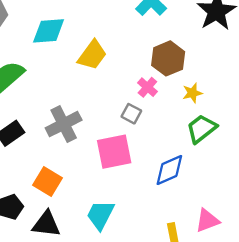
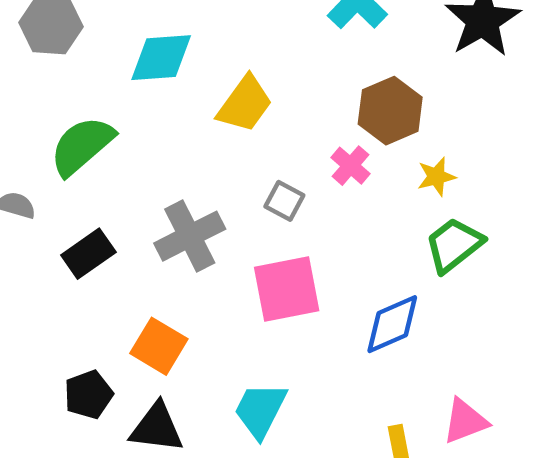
gray square: (131, 114) -> (284, 201), moved

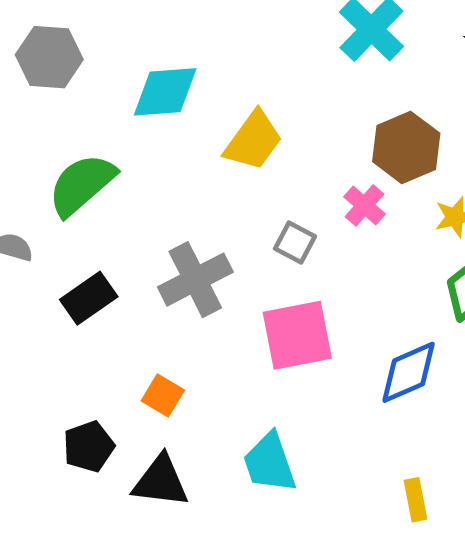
orange square: (159, 346) -> (163, 395), size x0.7
cyan trapezoid: (260, 410) -> (269, 463), turned -46

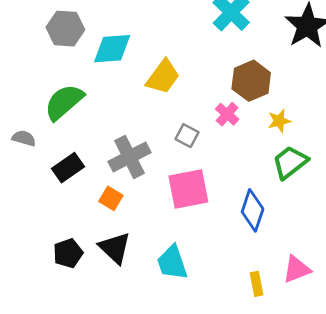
gray hexagon: (49, 57) -> (65, 29), moved
blue diamond: (409, 372) -> (253, 210), turned -48
orange square: (163, 395) -> (111, 198), moved
black triangle: (161, 481) -> (115, 248), moved, turned 36

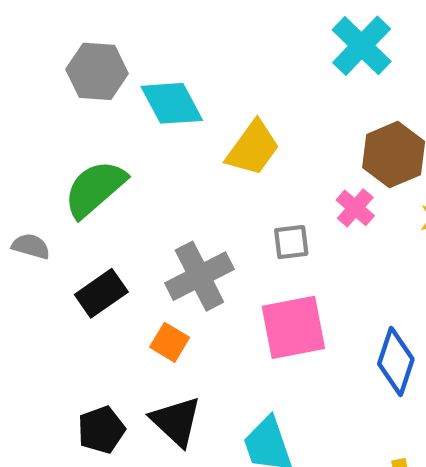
cyan diamond: (112, 49) -> (172, 103), turned 66
gray square: (187, 136) -> (291, 242), turned -35

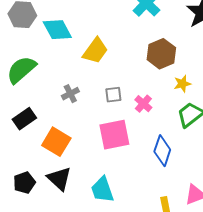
pink cross: (355, 208) -> (143, 104), moved
gray cross: (199, 276) -> (70, 94), moved, size x0.6
orange square: (170, 342) -> (56, 142), size x1.6

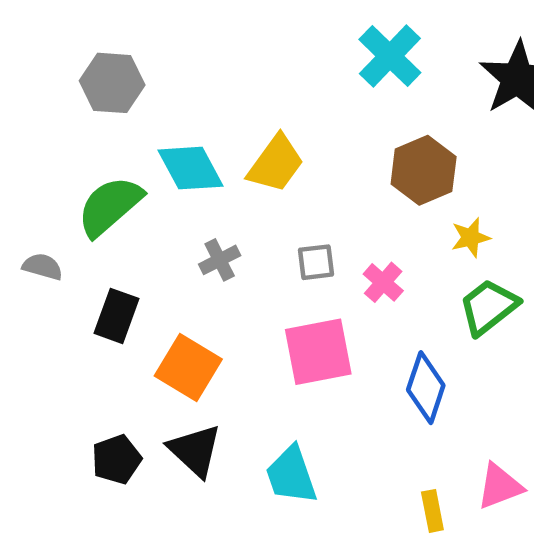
cyan diamond: (57, 30) -> (190, 168), moved
black rectangle: (24, 119) -> (117, 316), turned -35

